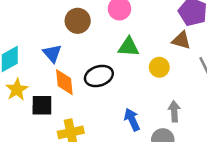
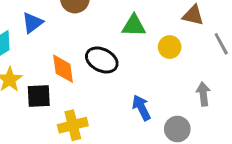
blue triangle: (52, 53) -> (32, 23), moved, turned 36
black ellipse: (99, 76) -> (102, 60), turned 48
gray arrow: (174, 111) -> (203, 94), moved

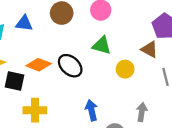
blue triangle: (32, 23) -> (24, 23), turned 30
orange diamond: (63, 69) -> (39, 65), turned -75

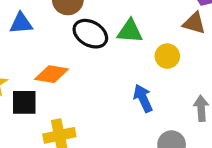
black ellipse: (70, 66) -> (90, 34), moved
blue arrow: (91, 110) -> (143, 98), moved

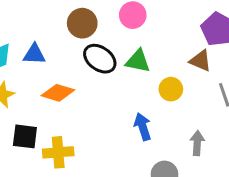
blue triangle: (21, 23) -> (34, 54), moved
black square: (24, 102) -> (25, 136), moved

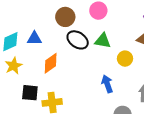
orange diamond: (58, 93) -> (51, 63), turned -50

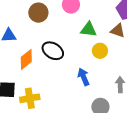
black ellipse: (78, 40) -> (53, 51), moved
green triangle: (103, 41) -> (89, 29), moved

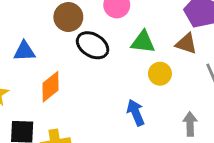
black ellipse: (53, 51) -> (93, 45), moved

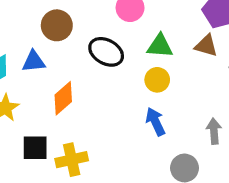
brown circle: (68, 17) -> (57, 25), moved
yellow circle: (160, 74) -> (157, 80), moved

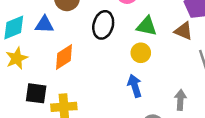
black ellipse: (106, 52) -> (103, 25), turned 68

